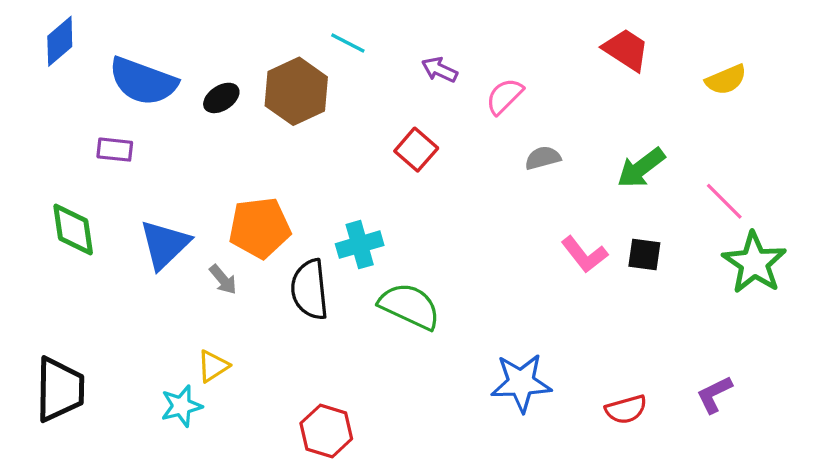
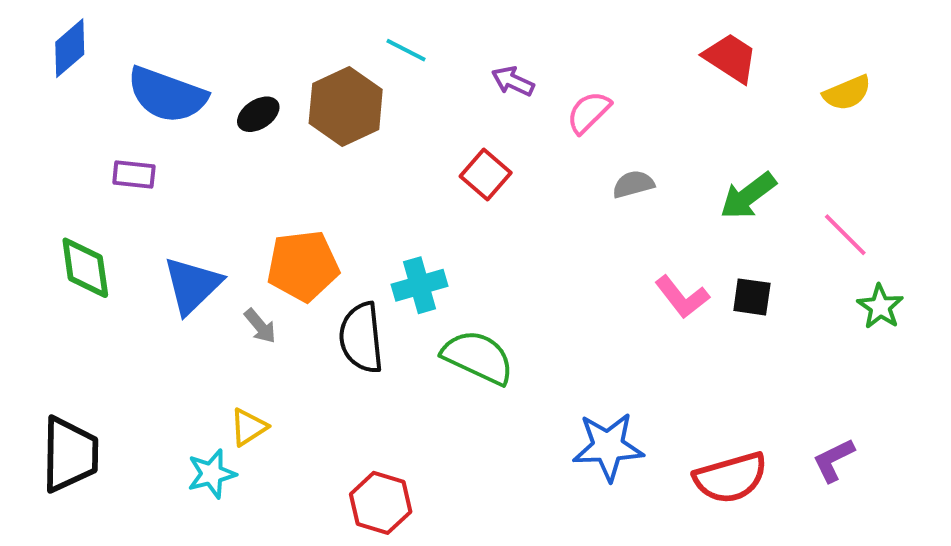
green star: (754, 263) -> (880, 307), size x0.6
red semicircle: (626, 409) -> (731, 478), size x1.5

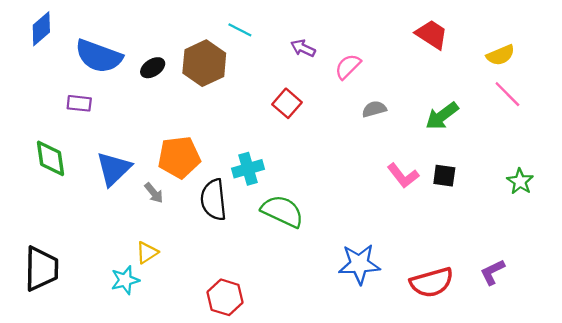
pink line: (845, 235) -> (507, 94), moved

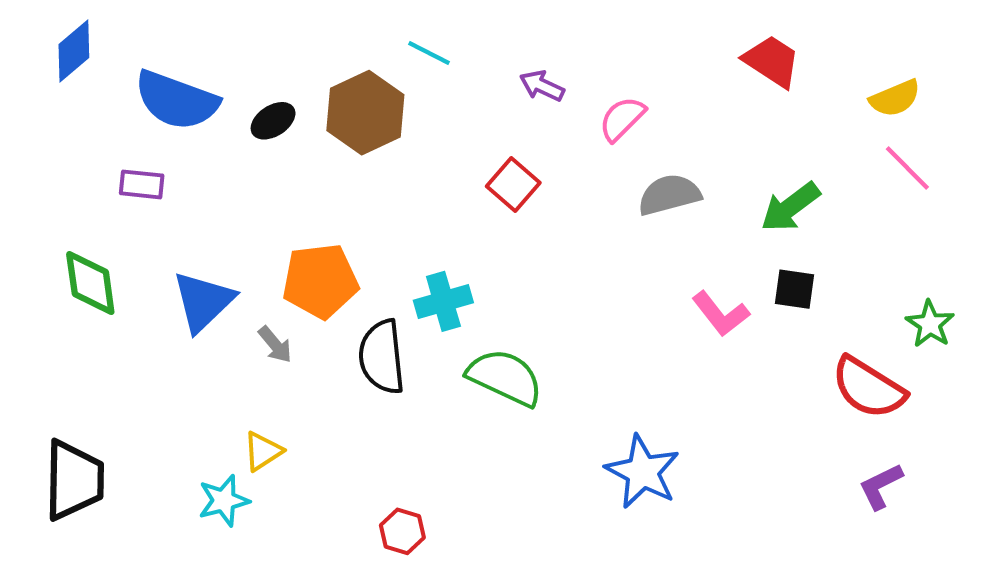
gray semicircle: (374, 109) -> (669, 195), size x1.4
black square: (444, 176) -> (794, 289), moved
blue star: (359, 264) -> (643, 472), turned 30
red semicircle: (432, 282) -> (868, 388), moved, turned 48
red hexagon: (225, 297) -> (402, 531), size x0.7

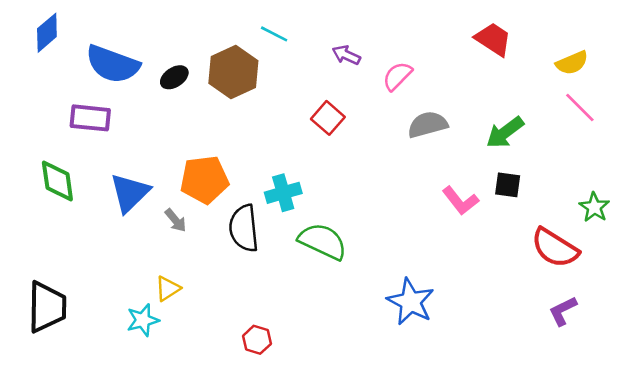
purple rectangle: (142, 184) -> (90, 118), size x1.4

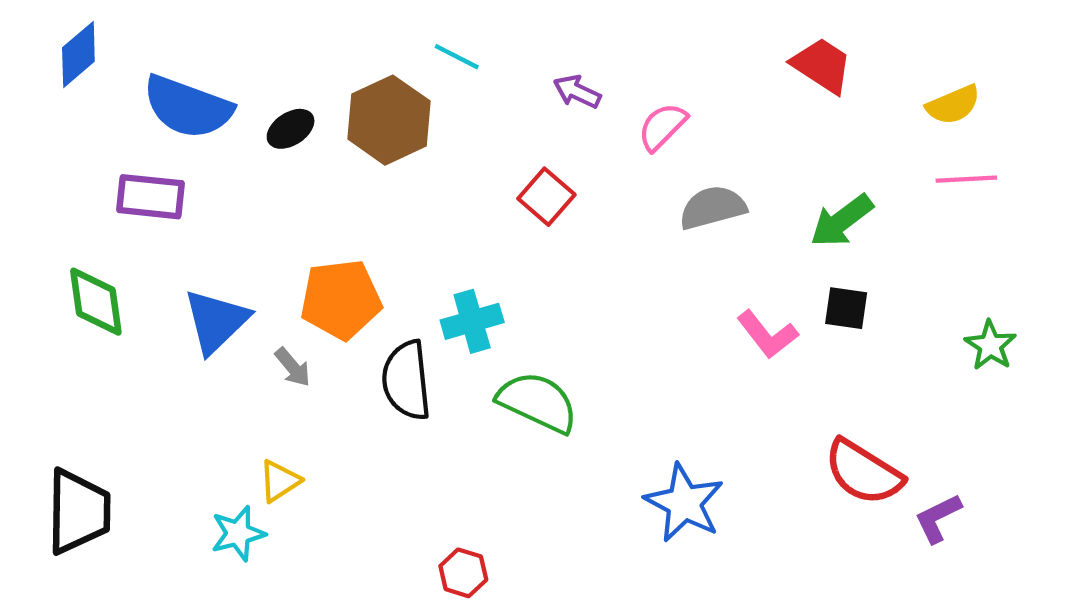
pink line: (580, 107) -> (966, 179), turned -48
red semicircle: (555, 248) -> (864, 472), moved
red hexagon: (257, 340) -> (463, 573), moved

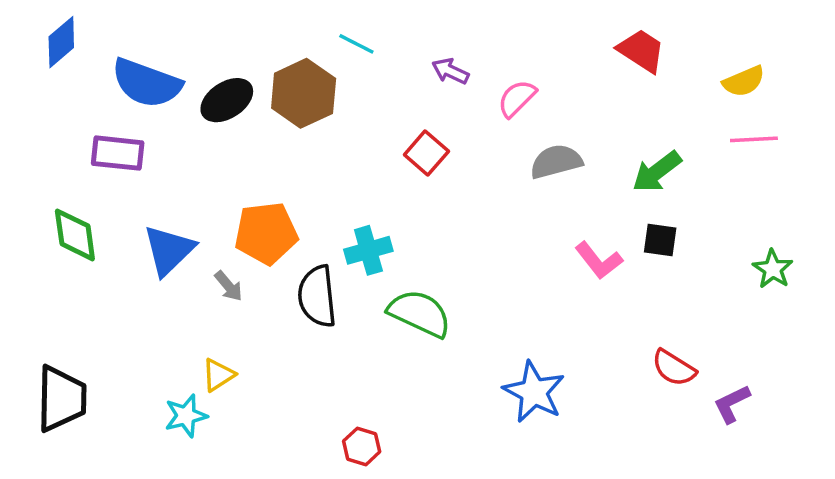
black ellipse: (291, 129) -> (227, 100), size x1.4
red semicircle: (864, 472) -> (674, 368), size x0.7

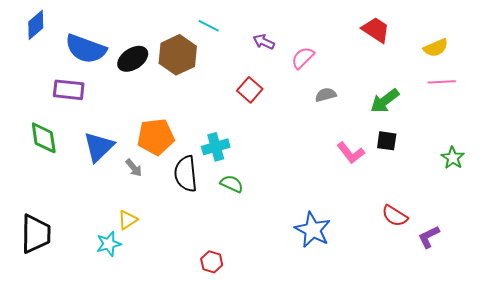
gray semicircle: (556, 162) -> (326, 95), size x0.7
green semicircle: (420, 313) -> (232, 184), moved, size x0.6

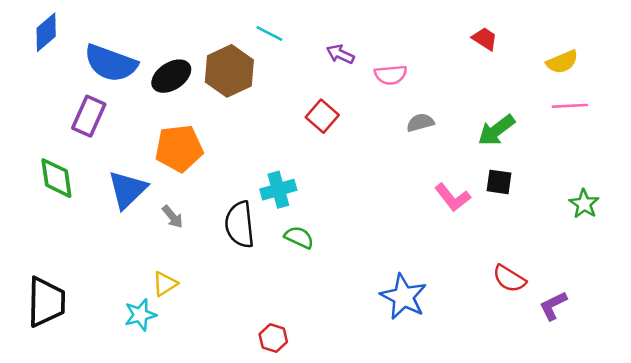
red trapezoid: (376, 30) -> (485, 39), size x0.7
pink semicircle: (303, 58) -> (391, 75), turned -140
purple rectangle: (69, 90) -> (89, 116), turned -72
orange pentagon: (156, 137) -> (179, 148), moved

